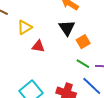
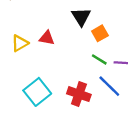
yellow triangle: (25, 27) -> (20, 43), moved

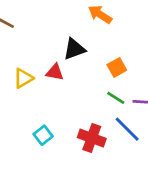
black triangle: (81, 17) -> (74, 49), moved, turned 42
cyan square: (37, 92) -> (43, 135), size x0.6

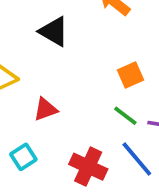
black triangle: (74, 49) -> (54, 31), moved, turned 45
red triangle: (55, 72) -> (46, 109), moved, turned -36

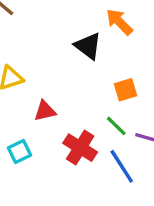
black triangle: (54, 31) -> (88, 46), moved
red cross: (88, 167) -> (80, 148), moved

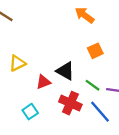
black triangle: (88, 46) -> (65, 71), moved
orange square: (126, 90) -> (95, 51), moved

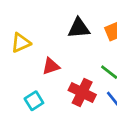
black triangle: (65, 71) -> (79, 28), moved, turned -36

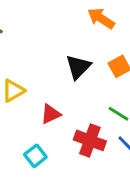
black triangle: (79, 28) -> (78, 67), turned -35

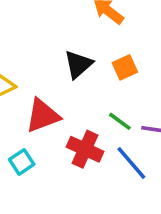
red triangle: (51, 114) -> (43, 116), size x1.5

